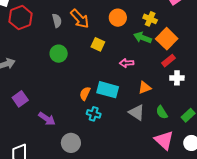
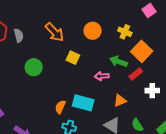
gray semicircle: (57, 21) -> (19, 35), moved
green arrow: (143, 38) -> (118, 62), moved
red rectangle: (169, 61) -> (136, 74), moved

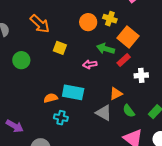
orange circle: (93, 31) -> (88, 22), moved
orange triangle: (120, 101) -> (116, 94), moved
orange semicircle: (60, 107) -> (51, 98), turned 56

